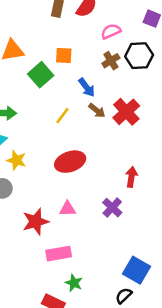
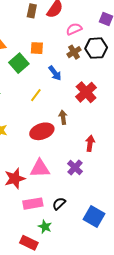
brown arrow: (97, 110) -> (63, 117), moved, turned -136
pink triangle: (68, 209) -> (40, 168), size x1.5
black semicircle: (124, 296) -> (59, 204), moved

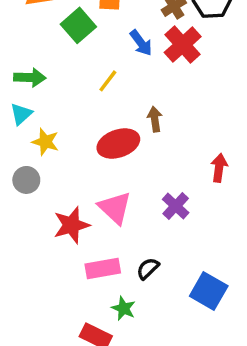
red cross: (86, 92) -> (183, 45), moved
red arrow: (90, 143) -> (219, 168), moved
pink triangle: (40, 168) -> (115, 208), turned 45

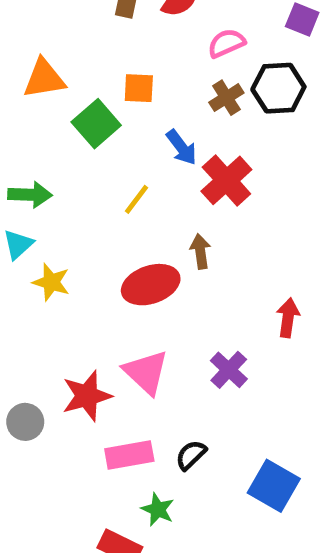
red cross: (183, 45) -> (226, 180), moved
gray circle: (26, 180) -> (25, 422), moved

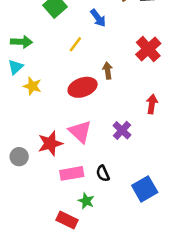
red cross: (226, 180) -> (148, 49), moved
black semicircle: (191, 455) -> (103, 173), turned -70
blue square: (274, 486) -> (145, 189), turned 30

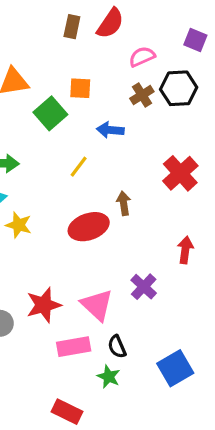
blue arrow: (98, 18) -> (110, 130), turned 132
pink triangle: (80, 132) -> (97, 305), moved
green star: (86, 201) -> (109, 377), moved

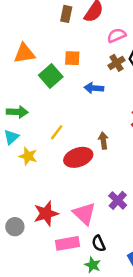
yellow line: (79, 167) -> (57, 132), moved

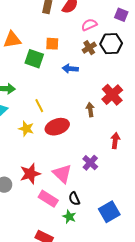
green square: (51, 76) -> (34, 59), turned -30
yellow line: (57, 132) -> (39, 106), turned -64
brown arrow: (103, 141) -> (90, 110), moved
yellow star: (28, 156) -> (26, 129), moved
pink rectangle: (67, 243) -> (48, 199), turned 42

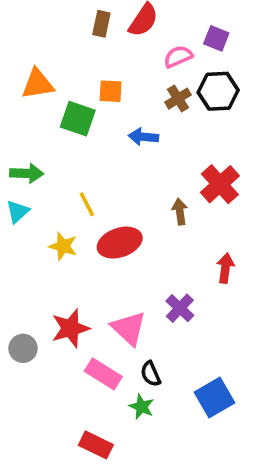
purple square: (121, 15) -> (216, 38), moved

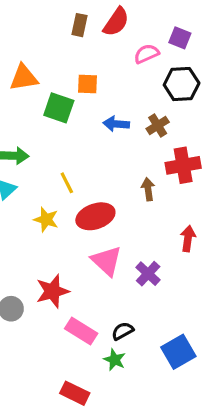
brown cross: (178, 99) -> (158, 125), moved
red cross: (220, 184) -> (183, 165), turned 32
pink triangle: (129, 328) -> (107, 261), moved
black semicircle: (151, 374) -> (123, 331), turned 85

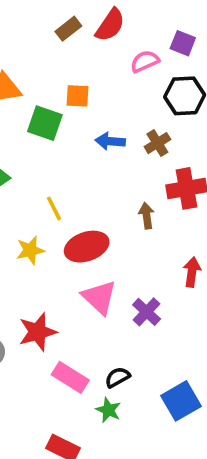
brown rectangle: (80, 25) -> (68, 29), turned 40
yellow star: (46, 219) -> (30, 250), turned -30

